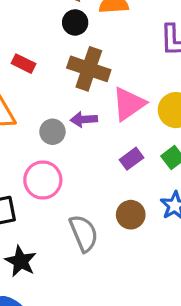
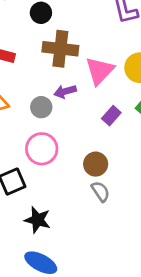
brown circle: (131, 215) -> (96, 164), moved
gray semicircle: (84, 233) -> (101, 191), moved, size x0.7

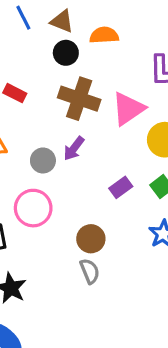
pink triangle: (100, 71) -> (128, 109), moved
purple arrow: (65, 91) -> (74, 148), turned -50

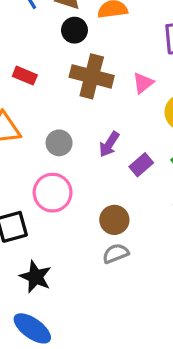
pink triangle: (128, 109) -> (143, 83), size x0.6
purple arrow: (74, 148) -> (109, 144), moved
gray semicircle: (90, 271) -> (116, 253), turned -85

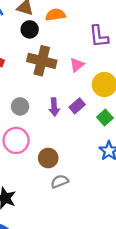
purple arrow: (109, 144) -> (54, 107), turned -36
purple rectangle: (141, 165) -> (77, 106), moved
brown circle: (114, 220) -> (48, 158), moved

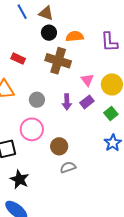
orange semicircle: (55, 15) -> (75, 36), moved
pink triangle: (77, 65) -> (87, 80), moved, turned -32

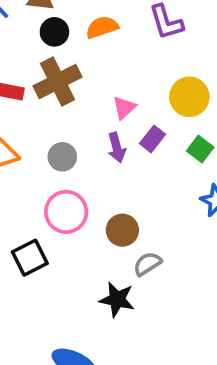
brown cross: (58, 61) -> (58, 81), moved, turned -30
pink triangle: (87, 80) -> (124, 108), moved, turned 40
black star: (19, 179) -> (117, 299), moved

